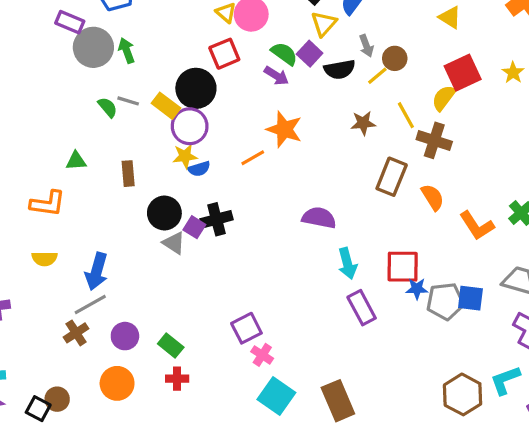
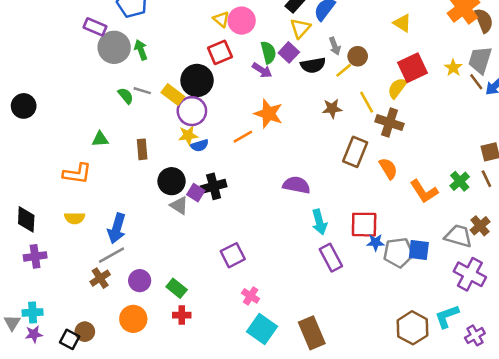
green semicircle: (284, 54) -> (268, 52), turned 40
purple square: (246, 328) -> (233, 255), moved

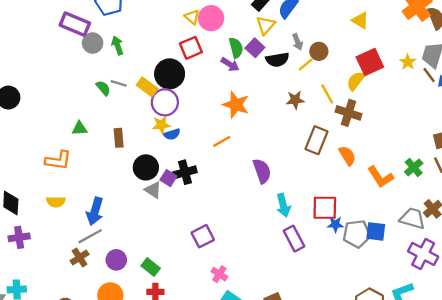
purple rectangle: (95, 27) -> (75, 24), size x1.4
gray circle: (114, 47) -> (93, 43), size x0.7
orange line: (243, 137) -> (222, 141), moved
purple semicircle: (296, 185) -> (262, 171), turned 60

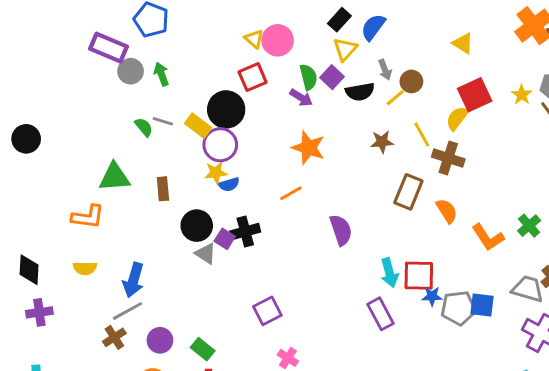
green triangle: (80, 128) -> (114, 177), size x1.6
cyan arrow: (283, 205) -> (389, 273), moved

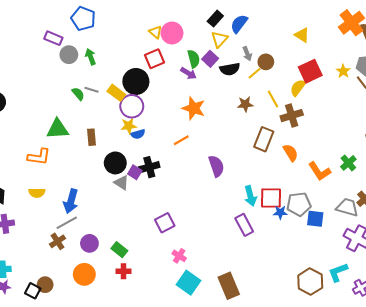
purple rectangle: (108, 48) -> (53, 38), size x0.7
brown cross: (448, 158) -> (292, 116), turned -35
gray pentagon: (458, 308) -> (299, 204), moved

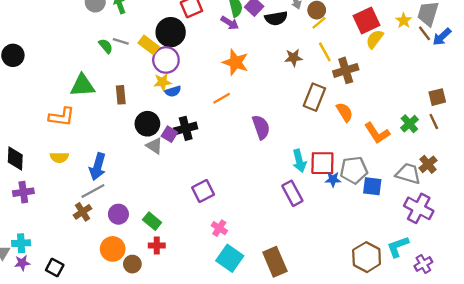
yellow line: (254, 73) -> (319, 23), moved
yellow semicircle: (298, 88) -> (375, 39), moved
brown circle: (45, 285) -> (132, 264), moved

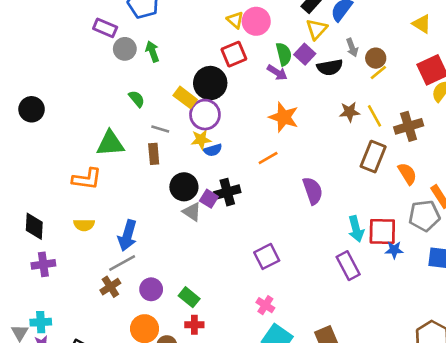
gray line: (121, 41) -> (160, 129), moved
yellow line: (325, 52) -> (374, 116), moved
gray pentagon: (354, 170) -> (424, 216), moved
purple square: (203, 191) -> (267, 256), moved

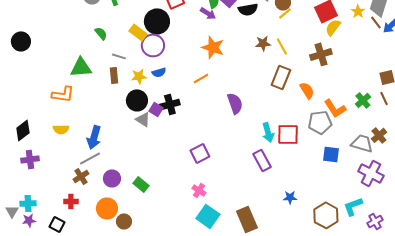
brown cross: (409, 126) -> (321, 54), moved
yellow star: (201, 140) -> (139, 76), moved
black diamond: (34, 226) -> (23, 130), turned 50
blue star: (394, 250) -> (290, 197), moved
red cross: (194, 325) -> (71, 201), moved

